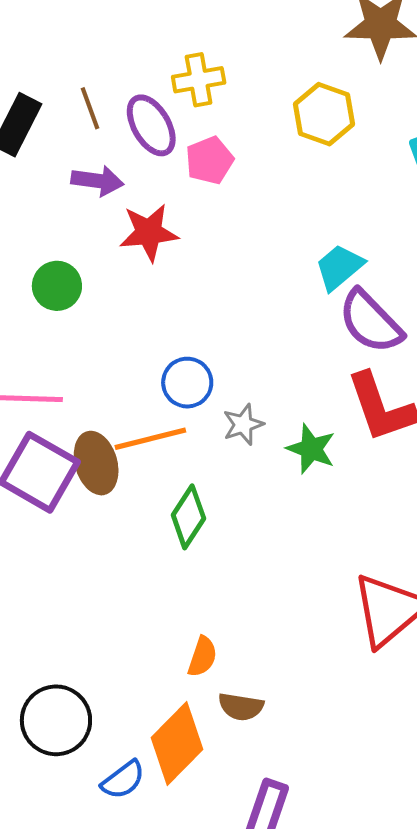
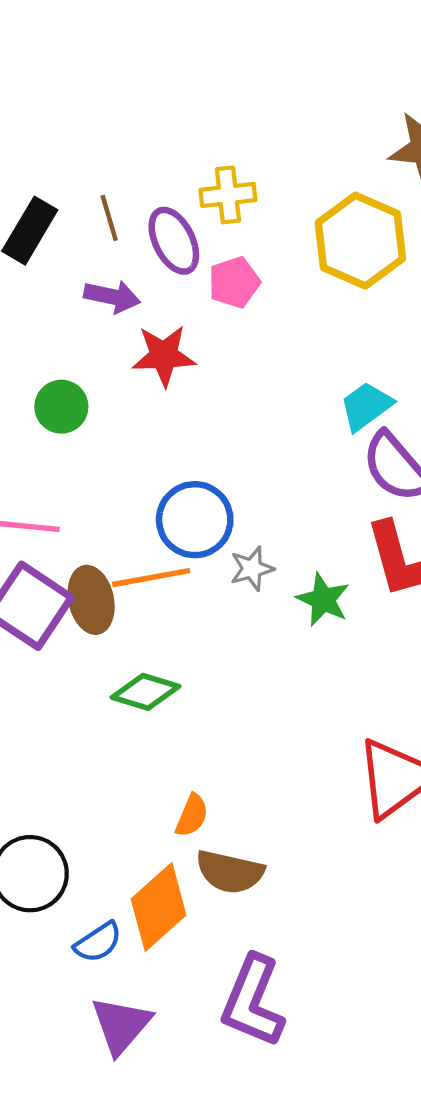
yellow hexagon: (324, 114) -> (360, 241), size x1.4
blue circle: (187, 383) -> (195, 520), size x1.4
green diamond: (188, 517) -> (146, 692), moved, turned 70
brown semicircle: (241, 707) -> (230, 872), size x1.4

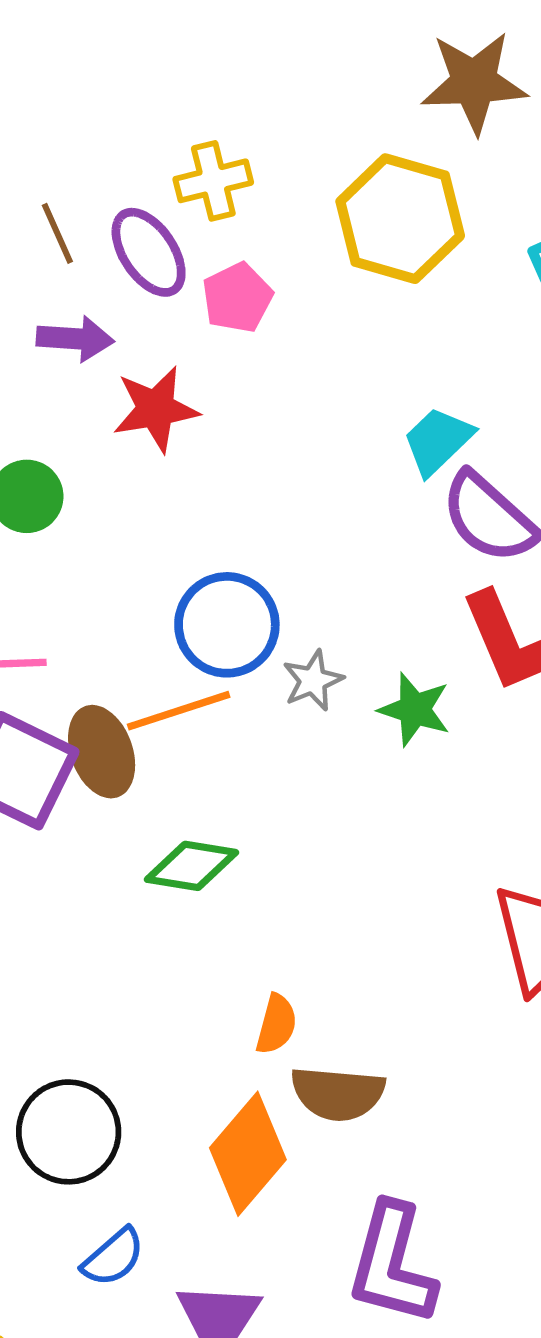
blue semicircle: (98, 942) -> (113, 1257), moved

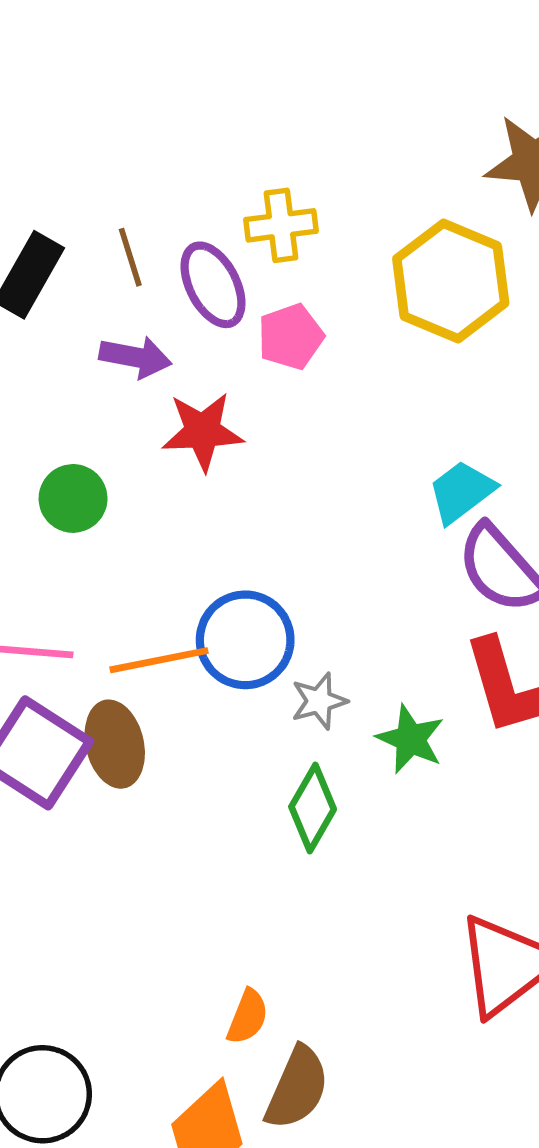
orange line: (179, 711) -> (159, 660), moved
green diamond: (192, 866) -> (313, 808), moved, turned -76
brown semicircle: (338, 1094) -> (297, 1088), turned -78

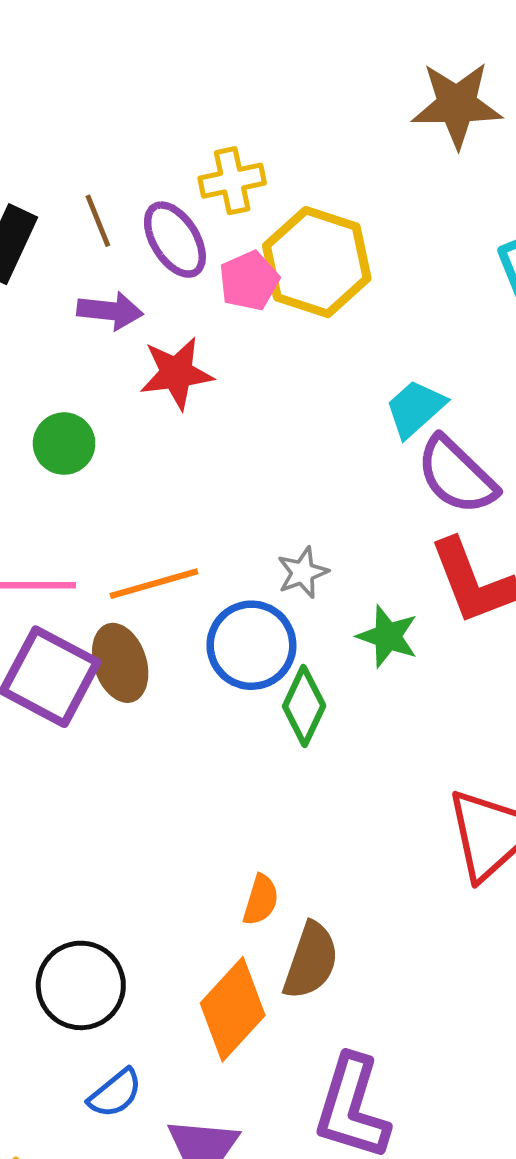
yellow hexagon: (451, 281) -> (317, 262), moved
blue circle: (245, 640) -> (251, 645), moved
gray star: (319, 701) -> (303, 572), moved

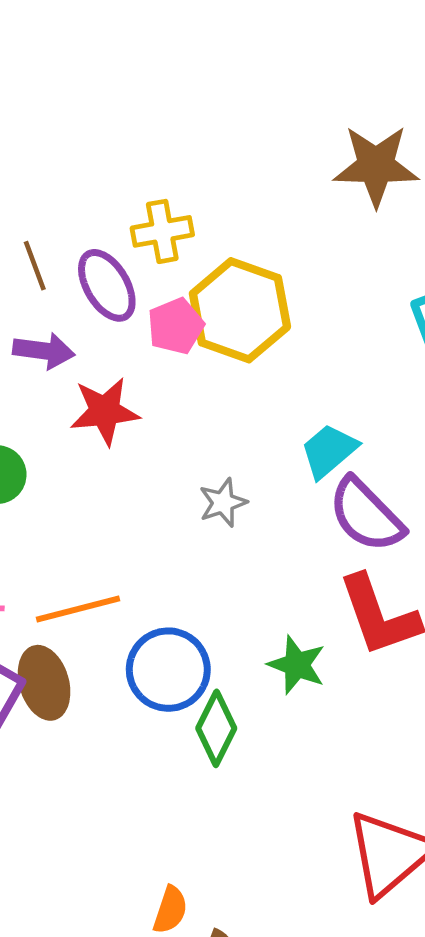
gray star: (303, 572) -> (223, 503), moved

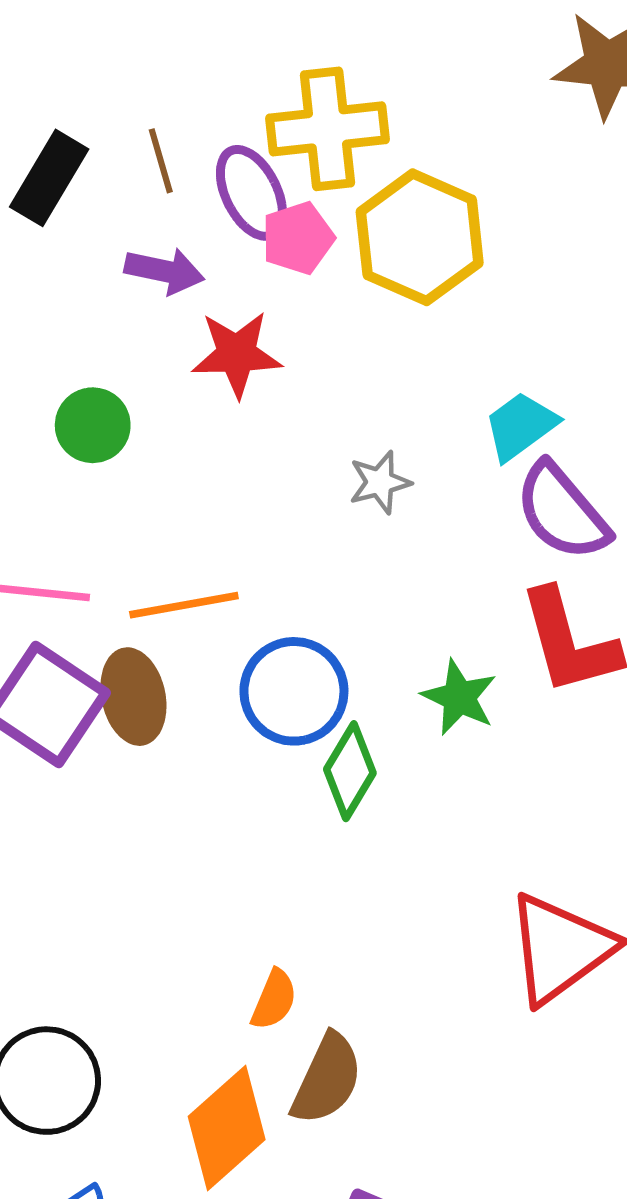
yellow cross: (162, 231) -> (328, 129), size x1.5
pink pentagon: (176, 326) -> (298, 238), moved

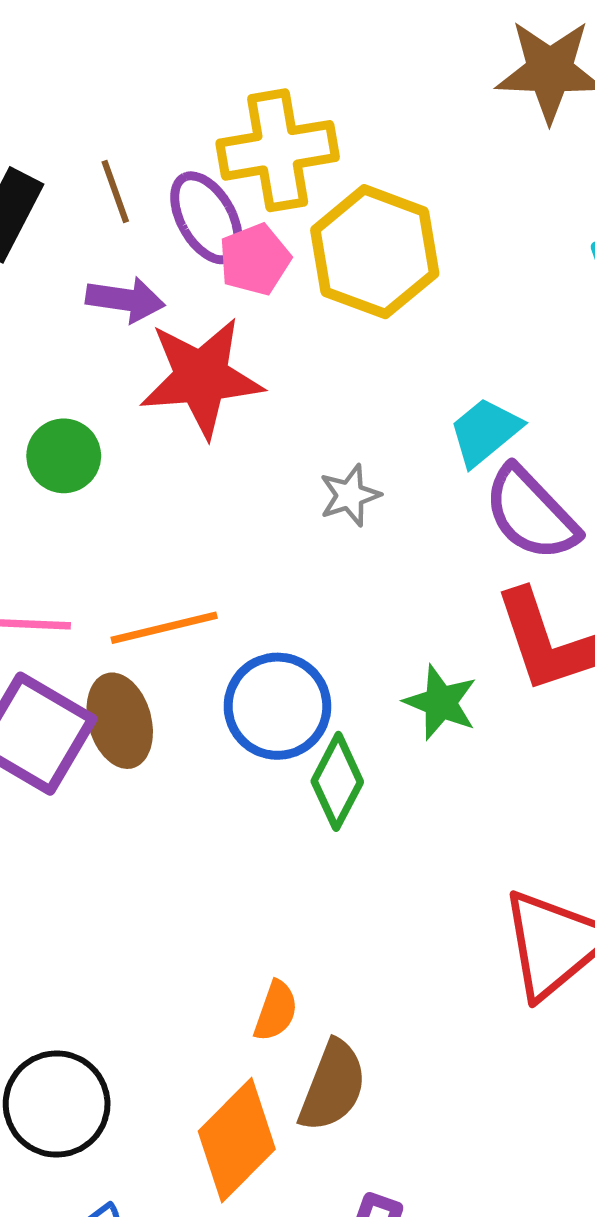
red star: (237, 354) -> (201, 377), size x1.4

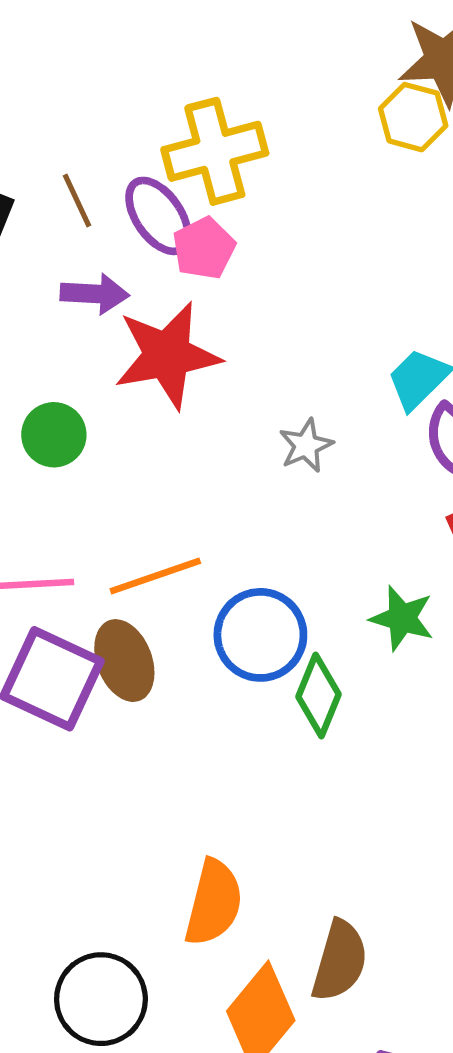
yellow hexagon: (375, 252) -> (413, 117), moved, size x0.6
orange semicircle: (276, 1011) -> (214, 903), moved, size x1.6

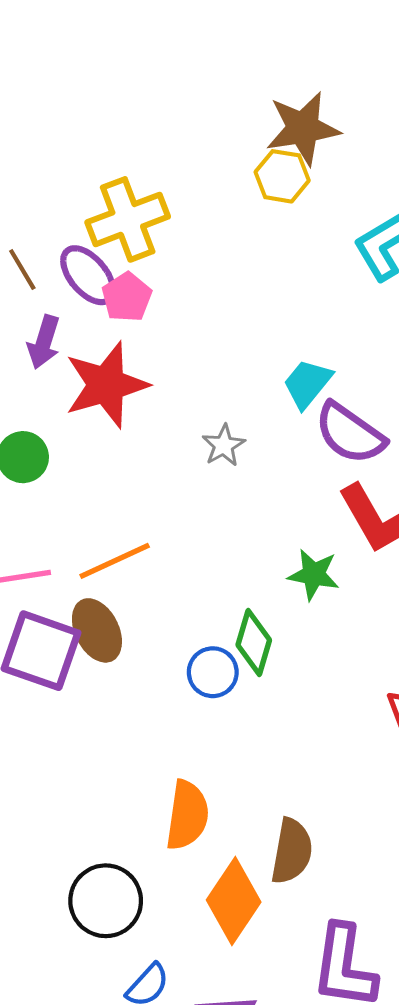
purple arrow: (95, 294) -> (44, 342), turned 110
blue circle: (260, 635) -> (213, 672), moved, size x0.7

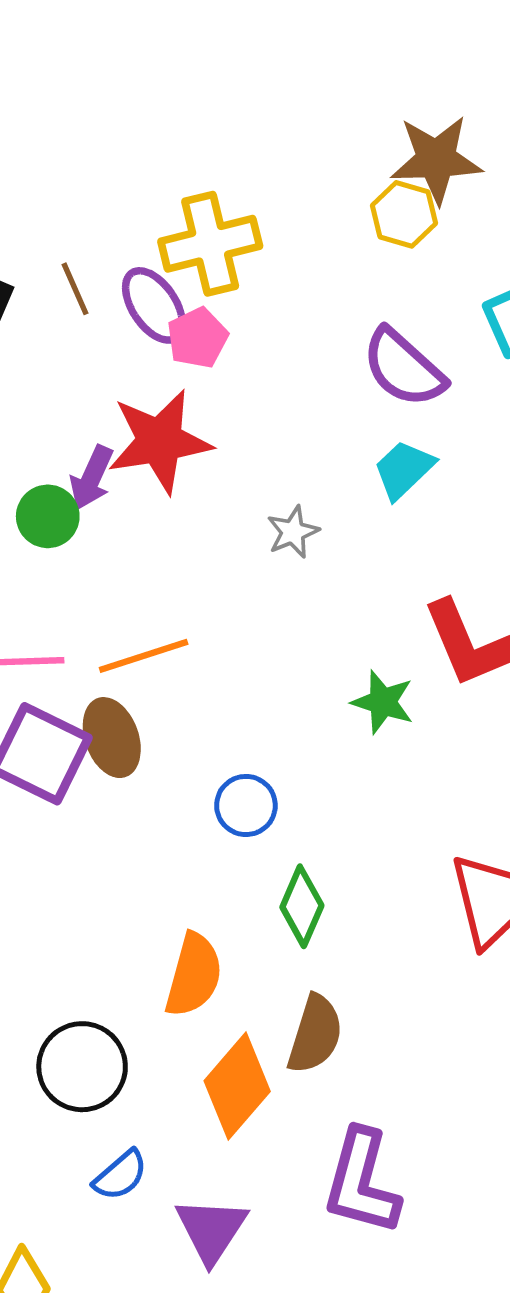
purple arrow: (44, 342) -> (92, 478), moved
purple semicircle: (350, 433) -> (404, 368), moved
green diamond: (254, 643) -> (302, 906), moved

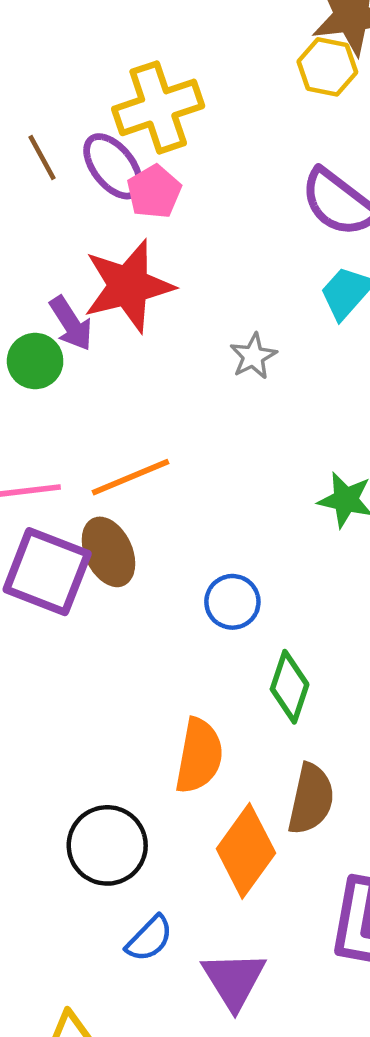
purple arrow: (92, 478) -> (71, 323), turned -52

